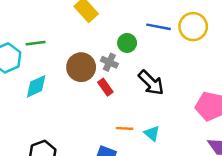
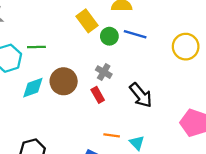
blue line: (159, 27) -> (135, 34), moved
green circle: (127, 43) -> (109, 36), moved
brown circle: (81, 67) -> (64, 81), moved

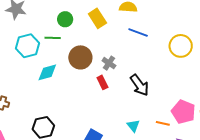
green circle: (109, 36) -> (65, 19), moved
brown circle: (64, 81) -> (80, 57), moved
orange line: (112, 135) -> (163, 123), moved

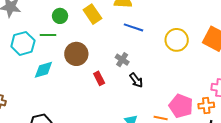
gray cross: (109, 63) -> (122, 60), moved
black arrow: (139, 85) -> (136, 80), size x0.7

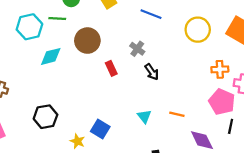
orange cross: (206, 105) -> (220, 69), moved
pink pentagon: (181, 106) -> (222, 102), moved

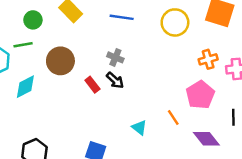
black arrow: (152, 72) -> (115, 80), moved
pink pentagon: (222, 102) -> (200, 95), moved, turned 30
orange line: (177, 114) -> (173, 117), turned 56

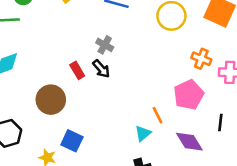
orange cross: (208, 59) -> (201, 59), turned 30
brown circle: (60, 61) -> (51, 100), moved
cyan triangle: (139, 128) -> (143, 133), moved, turned 35

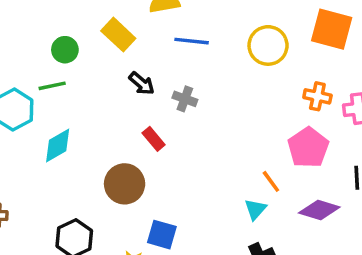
black arrow: (101, 69) -> (142, 83), moved
purple diamond: (189, 142) -> (319, 210), turned -32

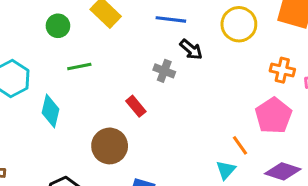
black arrow: (142, 83) -> (191, 49), moved
green line: (52, 86) -> (79, 66), moved
cyan diamond: (58, 146) -> (50, 111), turned -48

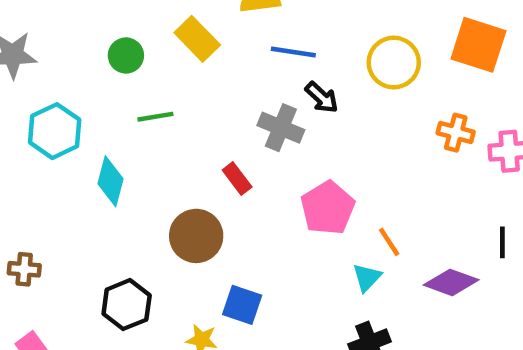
gray cross: (164, 71) -> (281, 128), size x1.4
pink pentagon: (274, 116) -> (328, 208), moved

